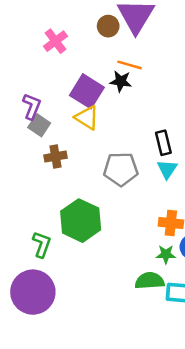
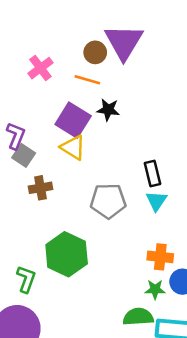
orange line: (129, 65) -> (87, 80), moved

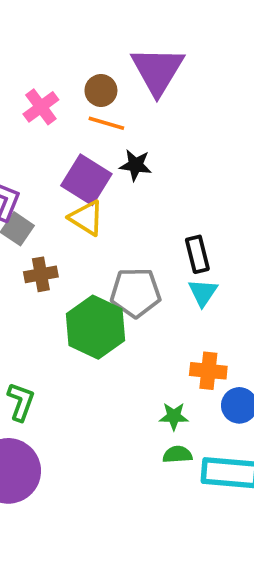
brown circle: (95, 52) -> (101, 90), moved
green hexagon: (67, 254) -> (95, 327), moved
green star: (155, 289) -> (174, 416), moved
green semicircle: (138, 317) -> (177, 455), size x0.7

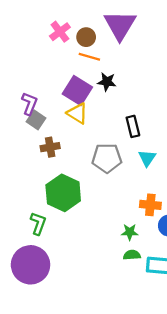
pink cross: (41, 107) -> (60, 32), moved
black rectangle: (197, 254) -> (133, 126), moved
green hexagon: (95, 327) -> (63, 193), moved

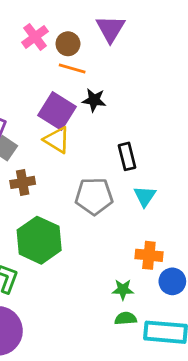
purple triangle: (120, 25) -> (111, 29), size x0.7

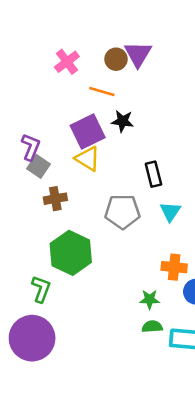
brown circle: (68, 44) -> (116, 59), moved
purple square: (57, 111) -> (88, 131), turned 32

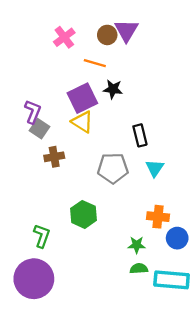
green hexagon: (71, 253) -> (84, 214), moved, size x0.7

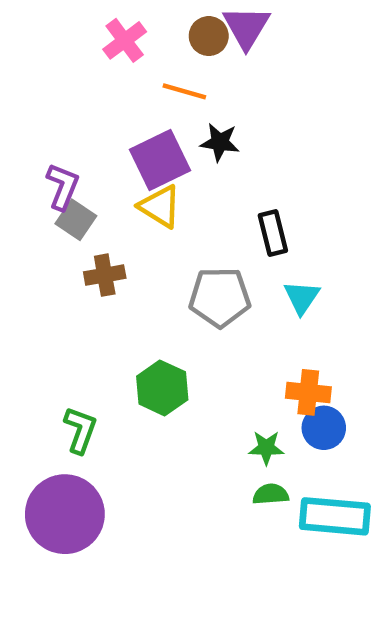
blue circle: (177, 238) -> (324, 428), moved

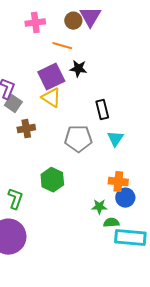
pink cross: (125, 40) -> (35, 23), turned 30
green semicircle: (271, 494) -> (111, 223), moved

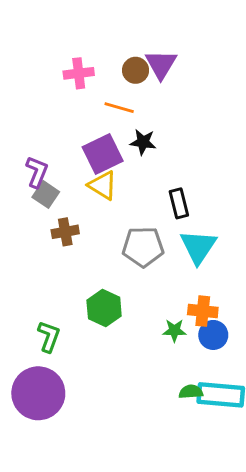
cyan triangle: (115, 139) -> (198, 247), size x1.5
green star: (99, 207) -> (174, 330), moved
green semicircle: (111, 223) -> (191, 392), moved

